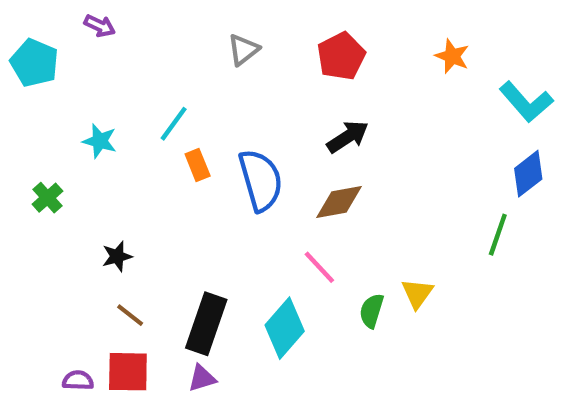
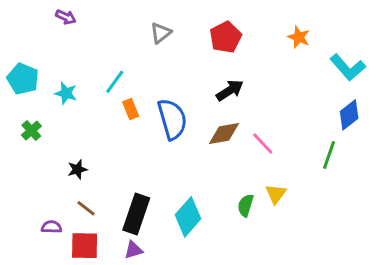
cyan pentagon: (34, 63) -> (23, 79), moved
pink line: (319, 267) -> (263, 144), moved
purple semicircle: (78, 380) -> (51, 227), moved

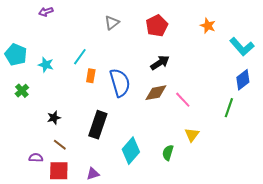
purple arrow: (66, 17) -> (46, 12), turned 136
orange rectangle: (131, 109) -> (91, 76), turned 32
green semicircle: (246, 205) -> (168, 153), moved
black rectangle: (136, 214) -> (98, 125), moved

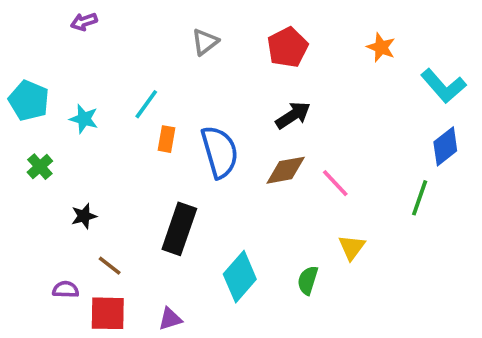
black star: (54, 118) -> (84, 216), moved

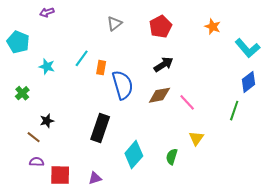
cyan pentagon: (29, 101) -> (18, 42), moved
orange rectangle: (166, 139) -> (101, 68), moved
brown line: (110, 266) -> (34, 137), moved

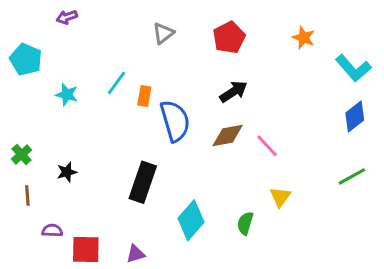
green cross: (22, 93) -> (22, 154), moved
green line: (234, 111) -> (352, 176), moved, turned 42
brown line: (34, 137) -> (27, 195), moved, turned 48

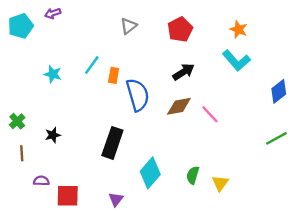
cyan pentagon: (26, 59) -> (21, 26), moved, turned 30
cyan L-shape: (353, 68) -> (236, 60), moved
yellow triangle: (280, 197) -> (220, 183), moved
purple triangle: (136, 254) -> (116, 199), moved, turned -35

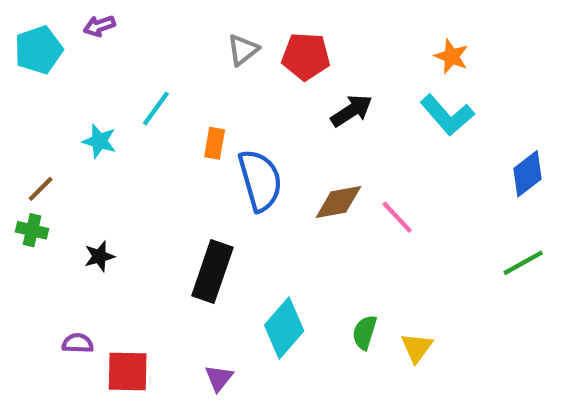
red pentagon: (180, 29) -> (306, 56), moved, turned 30
cyan line: (92, 65) -> (156, 109), moved
black arrow: (184, 72) -> (351, 111), moved
green cross: (17, 121) -> (32, 230), turned -35
brown line: (22, 153) -> (41, 189), moved, turned 49

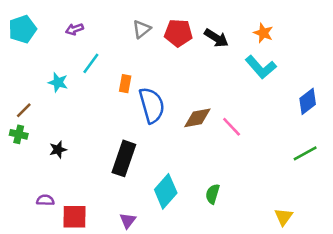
purple arrow: (99, 26) -> (74, 29), moved
black arrow: (351, 111) -> (216, 38), moved, turned 65
yellow triangle: (417, 348) -> (284, 217), moved

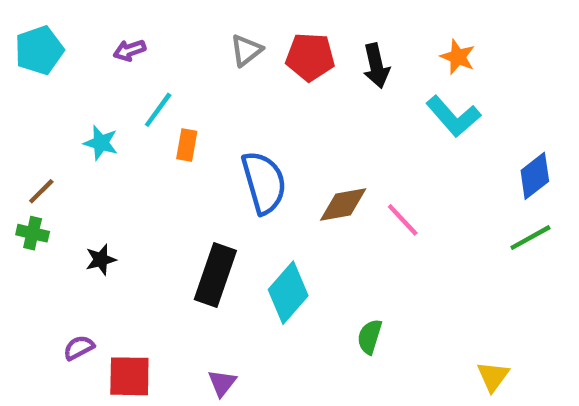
black arrow: (216, 38) -> (376, 66), turned 45
orange rectangle: (125, 84) -> (187, 145), moved
green line: (305, 153) -> (530, 238), moved
cyan diamond: (166, 191) -> (288, 293), moved
purple semicircle: (45, 200) -> (79, 348), turned -30

